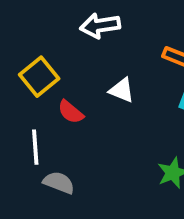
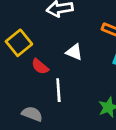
white line: (35, 147) -> (58, 90), moved

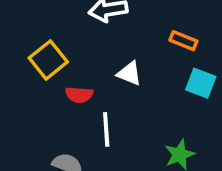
red semicircle: (40, 66) -> (79, 95), turned -36

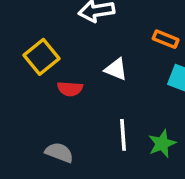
white line: (106, 129) -> (123, 135), moved

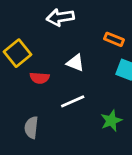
white line: (123, 135) -> (73, 101), moved, turned 70
gray semicircle: (59, 152) -> (31, 128), turned -105

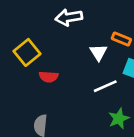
white triangle: (75, 63) -> (99, 52), moved, turned 36
white line: (73, 101) -> (105, 86), moved

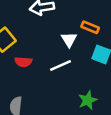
white line: (105, 86) -> (60, 66), moved

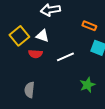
white triangle: (69, 40) -> (42, 36), moved, turned -40

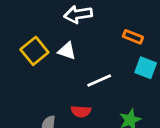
red semicircle: (35, 54) -> (81, 111), moved

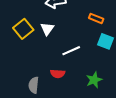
white triangle: (67, 51) -> (47, 29), turned 48

